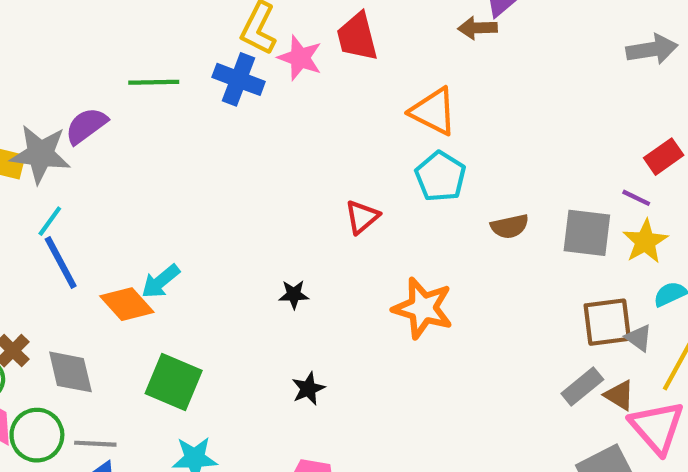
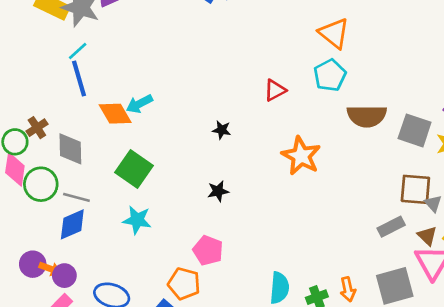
brown semicircle: (510, 226) -> (367, 116), size x1.6
brown triangle: (619, 395) -> (427, 236), moved

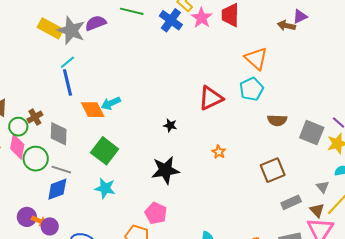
red triangle: (275, 90) -> (211, 98), size x1.5
brown semicircle: (367, 116) -> (277, 120), size x0.7
orange star: (301, 156) -> (219, 152), moved, size x0.5
brown square: (415, 189) -> (273, 170), moved, turned -30
black star: (218, 191) -> (165, 170), size x1.8

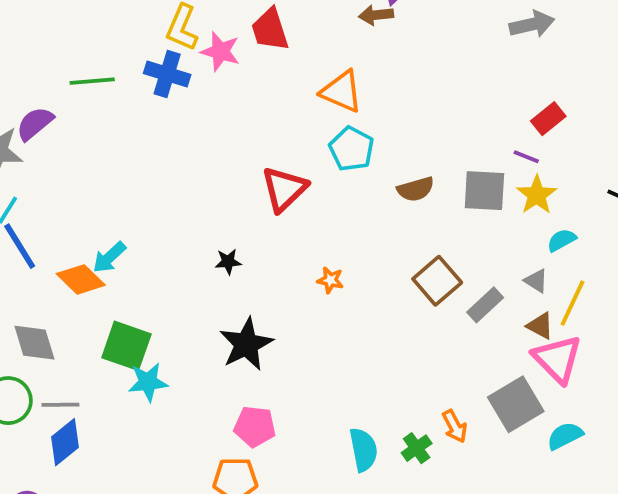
cyan star: (105, 188) -> (148, 382), moved
gray rectangle: (291, 202) -> (485, 305), moved

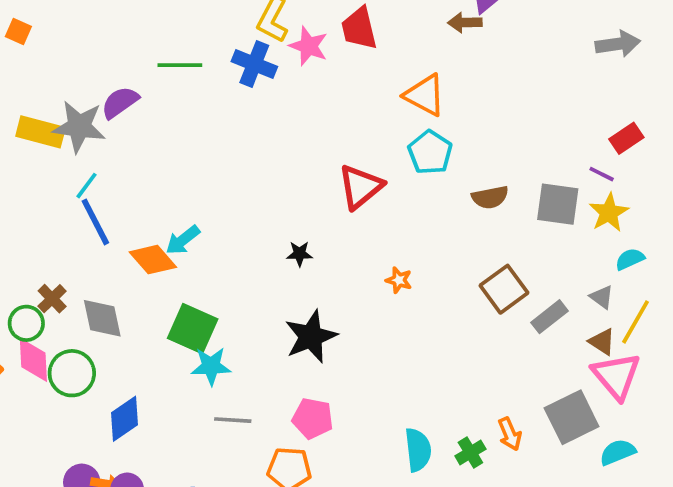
gray line: (60, 405) -> (233, 420), moved

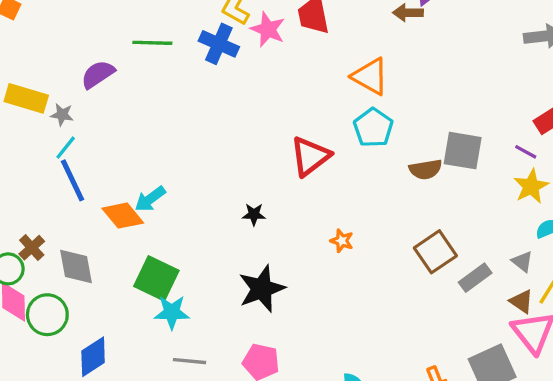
gray star: (79, 127) -> (62, 115), moved, size x0.5
gray square: (558, 204) -> (463, 151), moved

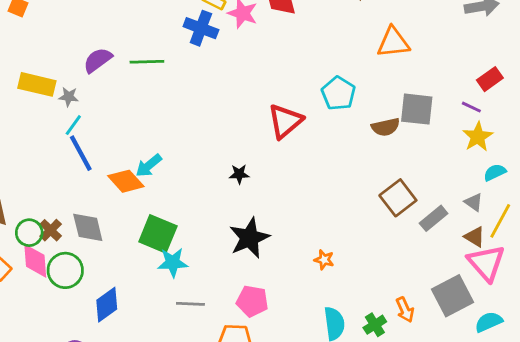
green line: (152, 43) -> (147, 62), moved
orange triangle: (370, 76) -> (393, 42), moved, turned -33
orange star: (342, 241) -> (324, 260), moved
brown cross: (32, 248) -> (51, 230), moved

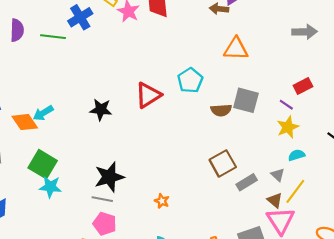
blue cross: (201, 28) -> (80, 17), moved, turned 30
purple semicircle: (98, 60) -> (17, 30), turned 120
black star: (239, 174) -> (101, 110), moved, size x1.5
gray line: (190, 304) -> (102, 199), moved

